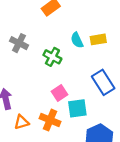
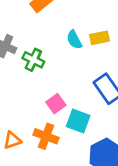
green cross: (52, 57) -> (33, 60), moved
cyan square: (77, 108) -> (78, 121), turned 30

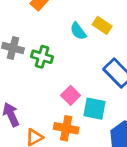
yellow rectangle: (99, 38) -> (102, 25), turned 54

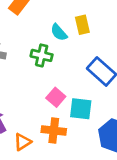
yellow rectangle: (102, 25) -> (82, 25), turned 48
green cross: (42, 57) -> (42, 55), moved

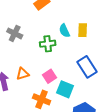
green cross: (42, 55) -> (48, 44), turned -35
orange triangle: (22, 142) -> (23, 74), moved

